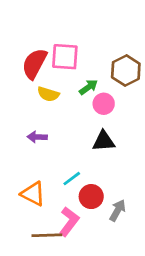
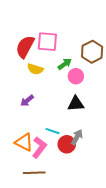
purple arrow: (37, 137) -> (27, 101), turned -40
cyan line: (72, 179) -> (52, 131), turned 56
gray arrow: (118, 210) -> (77, 137), moved
pink L-shape: (69, 221) -> (39, 147), moved

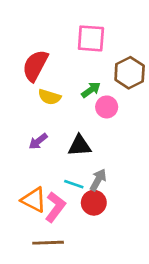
pink square: (47, 42) -> (91, 38), moved
black triangle: (76, 104) -> (80, 146), moved
gray arrow: (77, 137) -> (98, 180), moved

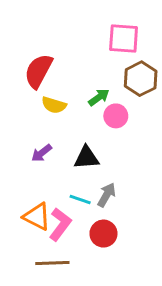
pink square: (91, 38) -> (124, 38), moved
red circle: (94, 203) -> (103, 234), moved

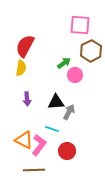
yellow semicircle: (54, 105) -> (21, 68), moved, turned -98
purple arrow: (42, 153) -> (27, 99), turned -56
gray arrow: (107, 195) -> (69, 112), moved

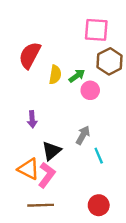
yellow semicircle: (21, 68) -> (55, 75), moved
black triangle: (56, 102) -> (52, 151), moved, turned -36
cyan line: (52, 129) -> (99, 156), moved, turned 48
red circle: (67, 151) -> (99, 205), moved

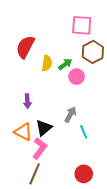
orange triangle: (29, 169) -> (23, 132), moved
brown line: (41, 205) -> (35, 174), turned -65

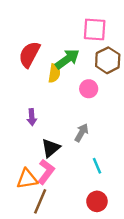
green arrow: (65, 64) -> (67, 59), moved, size x1.5
orange triangle: (23, 132) -> (27, 179), moved, turned -36
cyan line: (84, 132) -> (97, 166), moved

